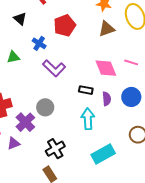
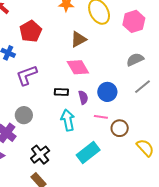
brown triangle: (107, 29) -> (78, 39), moved
pink line: (131, 62) -> (101, 117), moved
purple L-shape: (54, 68) -> (27, 75), turned 125

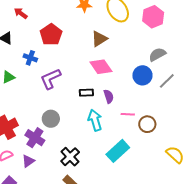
blue circle: (107, 92) -> (142, 75), moved
yellow semicircle: (145, 148) -> (175, 155), moved

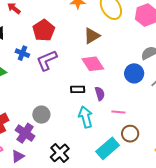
purple L-shape: (51, 79) -> (47, 60), moved
brown circle: (147, 124) -> (130, 134), moved

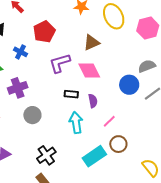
purple L-shape: (47, 60) -> (60, 63), moved
pink line: (118, 112) -> (109, 121), turned -56
purple cross: (25, 133) -> (18, 88), moved, turned 30

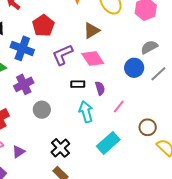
blue cross: (21, 52) -> (22, 48), size x1.6
brown circle: (118, 144) -> (148, 127), moved

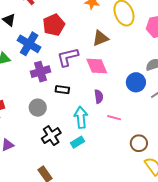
purple cross: (24, 84) -> (41, 72), moved
black rectangle: (78, 84) -> (62, 90), moved
pink line: (119, 106) -> (114, 118), turned 56
cyan rectangle: (108, 143) -> (78, 142), moved, size x0.6
black cross: (60, 148) -> (51, 136), moved

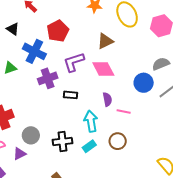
gray circle: (38, 108) -> (31, 135), moved
pink line: (114, 118) -> (124, 111), moved
black cross: (51, 136) -> (62, 141), turned 30
brown circle: (139, 143) -> (118, 141), moved

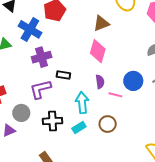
purple L-shape: (74, 62) -> (40, 89), moved
pink diamond: (103, 69) -> (98, 51), turned 40
blue circle: (144, 83) -> (133, 81), moved

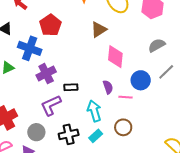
pink diamond: (98, 51) -> (115, 57), moved

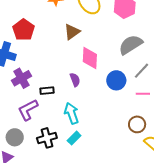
gray semicircle: (157, 45) -> (131, 45), size x1.4
purple semicircle: (108, 87) -> (75, 80), moved
pink line: (126, 97) -> (143, 94), moved
brown circle: (123, 127) -> (137, 124), moved

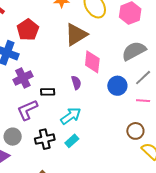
brown triangle: (72, 32) -> (76, 35), size x1.4
cyan arrow: (71, 113) -> (71, 116), turned 70

